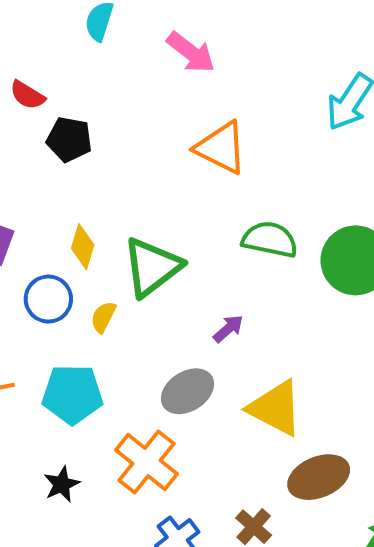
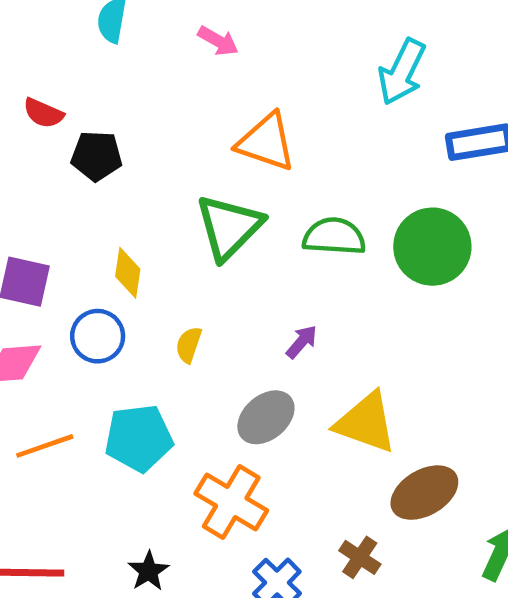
pink arrow: (191, 52) -> (218, 41), size x0.7
green triangle: (152, 267) -> (229, 227), moved
yellow semicircle: (103, 317) -> (189, 345), moved
black star: (62, 484) -> (149, 571), moved

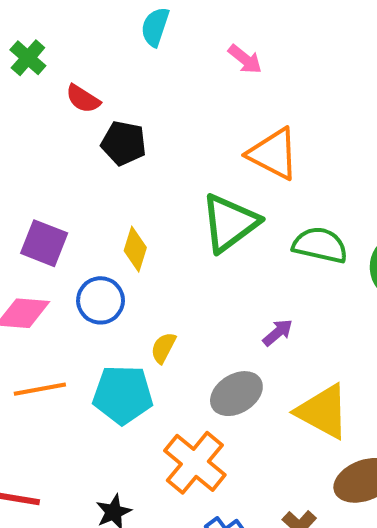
yellow semicircle: (189, 345) -> (163, 348), moved

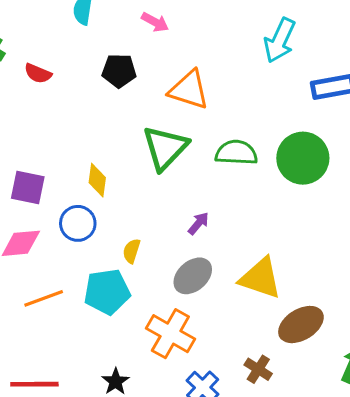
black pentagon: (124, 143) -> (119, 71), moved
purple arrow: (278, 333) -> (198, 223), moved

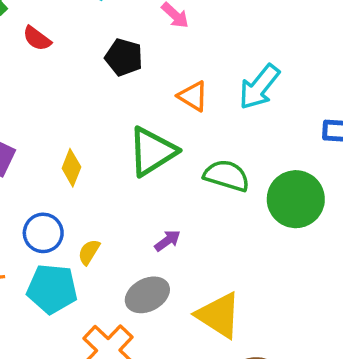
cyan arrow: (280, 40) -> (259, 87), moved
orange triangle: (189, 90) -> (193, 96), size x0.7
blue circle: (78, 223) -> (43, 233), moved

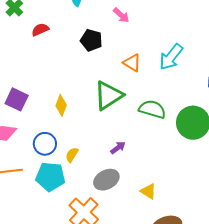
red semicircle: (37, 38) -> (40, 30), turned 120
yellow triangle: (219, 315) -> (148, 191), size x0.6

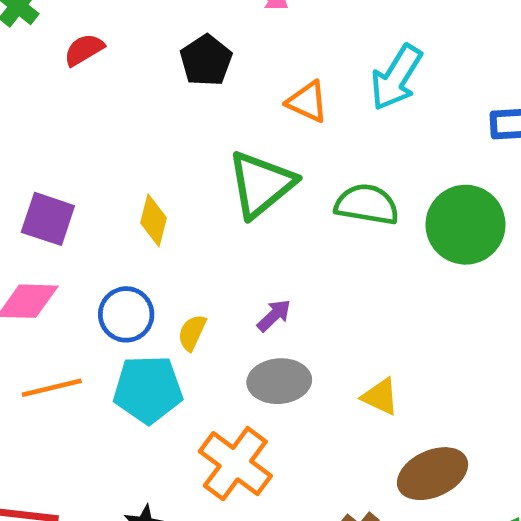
black pentagon: (91, 40) -> (206, 60), turned 30
purple arrow: (118, 148) -> (274, 315), moved
gray ellipse: (106, 180) -> (279, 381), turned 30

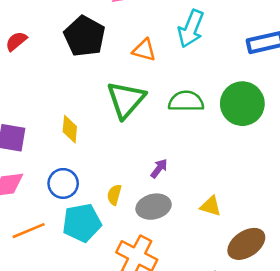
black pentagon: (206, 60) -> (85, 36), size x1.4
purple arrow: (274, 315) -> (159, 168), moved
yellow semicircle: (192, 333) -> (114, 195), moved

